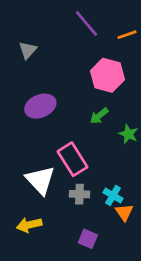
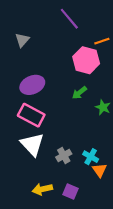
orange line: (127, 35) -> (102, 41), moved
pink rectangle: (72, 159) -> (31, 115), moved, turned -30
gray cross: (79, 194) -> (64, 156), turned -32
yellow arrow: (29, 225) -> (42, 189), moved

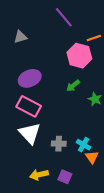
gray triangle: (22, 40) -> (20, 37), turned 32
gray cross: (64, 156) -> (59, 144), turned 32

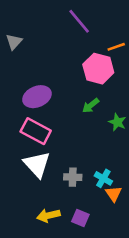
gray triangle: (20, 37) -> (14, 42), moved, turned -32

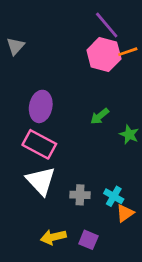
purple line: (79, 21) -> (107, 25), moved
pink hexagon: (98, 69) -> (104, 54), moved
purple ellipse: (37, 97) -> (41, 106), turned -56
orange triangle: (114, 194) -> (125, 213), turned 30

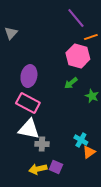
pink hexagon: (104, 54) -> (78, 56), moved
white triangle: (41, 181) -> (29, 129), turned -35
gray cross: (80, 195) -> (42, 144), moved
purple square: (88, 240) -> (56, 167), moved

